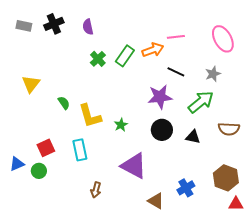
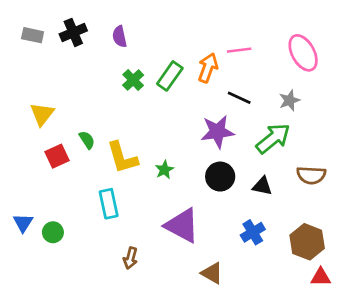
orange arrow: (153, 50) -> (208, 68), turned -50
red square: (46, 148) -> (57, 156), moved
blue triangle: (17, 164) -> (23, 223), turned -35
blue cross: (186, 188) -> (253, 232), moved

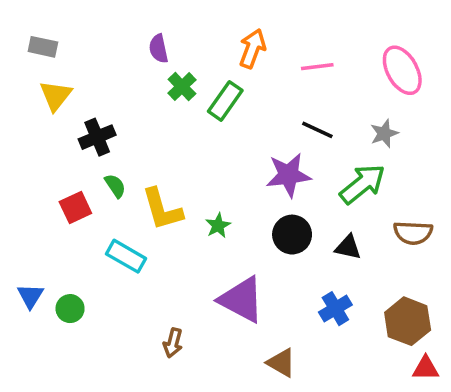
black cross: (73, 32) -> (97, 137), moved
orange arrow: (208, 68) -> (252, 49), moved
green cross: (133, 80) -> (182, 87), moved
yellow triangle: (42, 114) -> (56, 96), moved
cyan rectangle: (109, 204) -> (126, 256), moved, turned -48

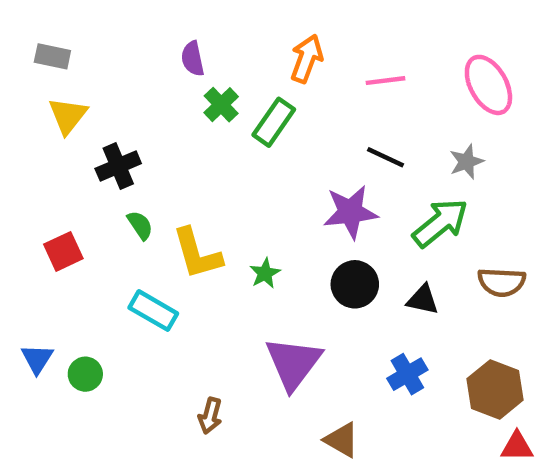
red square: (75, 207) -> (63, 251), moved
purple triangle: (242, 300) -> (293, 363), turned 39

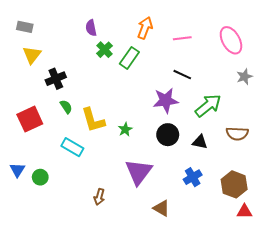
gray star: (467, 162) -> (244, 77), moved
red square: (63, 251) -> (30, 119), size x1.4

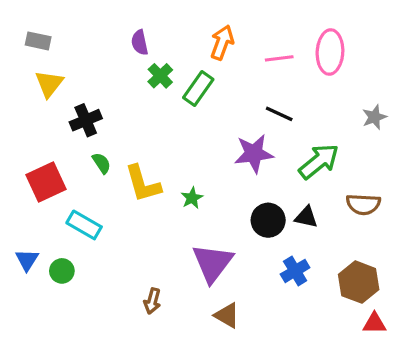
pink ellipse: (231, 40) -> (330, 52), moved, turned 32
black circle: (168, 135) -> (268, 220), moved
cyan rectangle: (72, 147) -> (84, 225), moved
brown triangle: (162, 208) -> (227, 315), moved

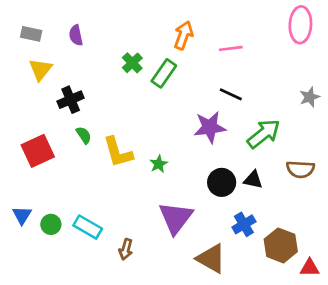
purple semicircle: (140, 42) -> (76, 35), moved
pink ellipse: (330, 52) -> (300, 25), moved
cyan rectangle: (84, 225) -> (88, 227), moved
brown hexagon: (359, 282) -> (281, 245), moved
brown triangle: (227, 315) -> (211, 259), moved, size x1.4

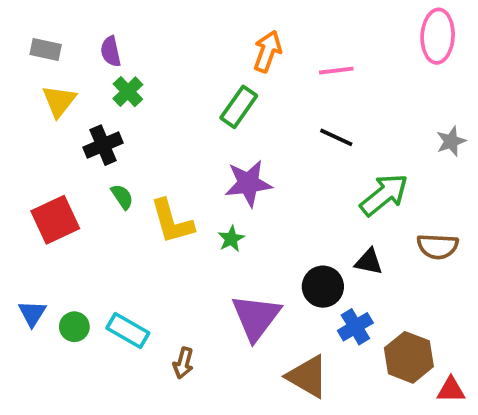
green cross: (132, 63) -> (128, 92), moved
purple star: (210, 127) -> (248, 183), moved
black circle: (222, 182) -> (323, 287), moved

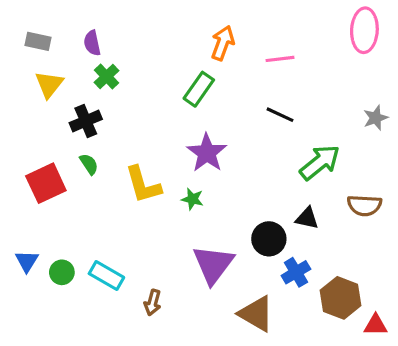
purple star: (248, 183) -> (207, 153), turned -30
green semicircle: (122, 197) -> (89, 164), moved
green star: (231, 239) -> (192, 199), turned -30

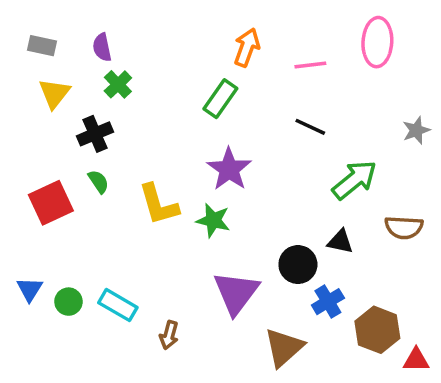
pink ellipse: (364, 30) -> (377, 42), moved
green star: (192, 199) -> (213, 220), size x1.4
brown triangle: (256, 314) -> (284, 347), turned 48

